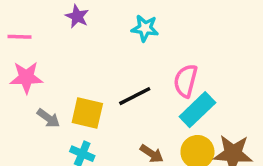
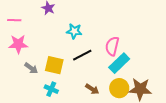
cyan star: (145, 28) -> (74, 31), moved

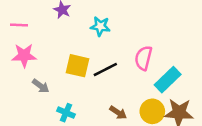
cyan star: (74, 31) -> (100, 26), moved
cyan rectangle: (119, 63) -> (168, 80), moved
yellow square: (54, 65) -> (77, 66), moved

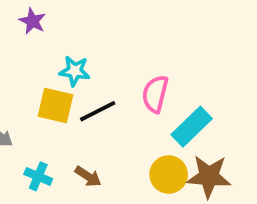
cyan star: (100, 26) -> (75, 71), moved
brown arrow: (118, 113) -> (88, 176), moved

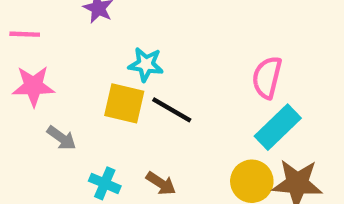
pink semicircle: (155, 94) -> (267, 77), moved
black line: (98, 111) -> (172, 110), turned 57

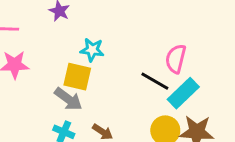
black line: (172, 110) -> (155, 81), moved
gray arrow: (61, 138) -> (68, 99), moved, size x1.4

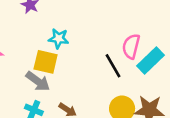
black line: (155, 81) -> (113, 66), turned 30
cyan rectangle: (183, 93) -> (151, 61), moved

